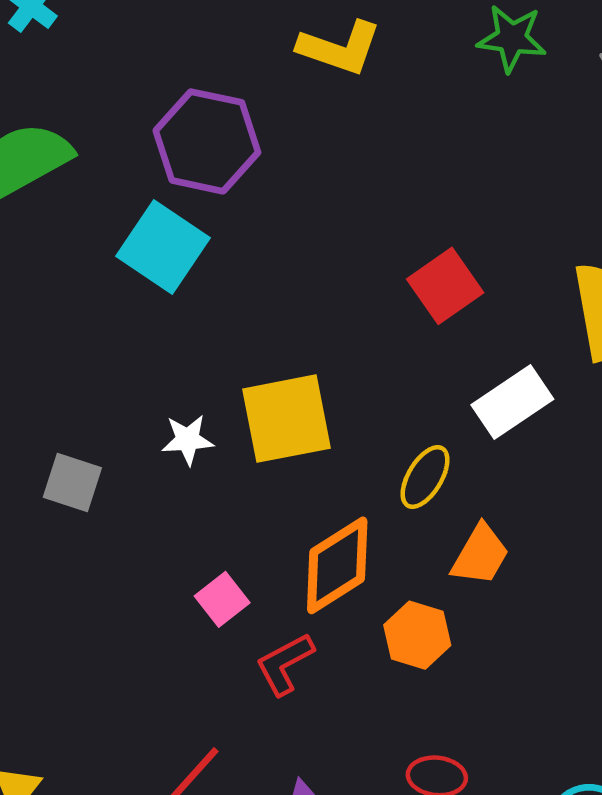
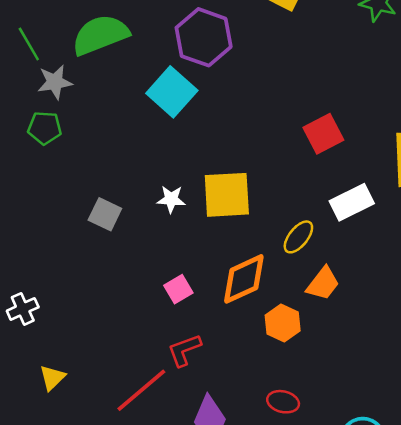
red L-shape: (285, 664) -> (184, 350), moved

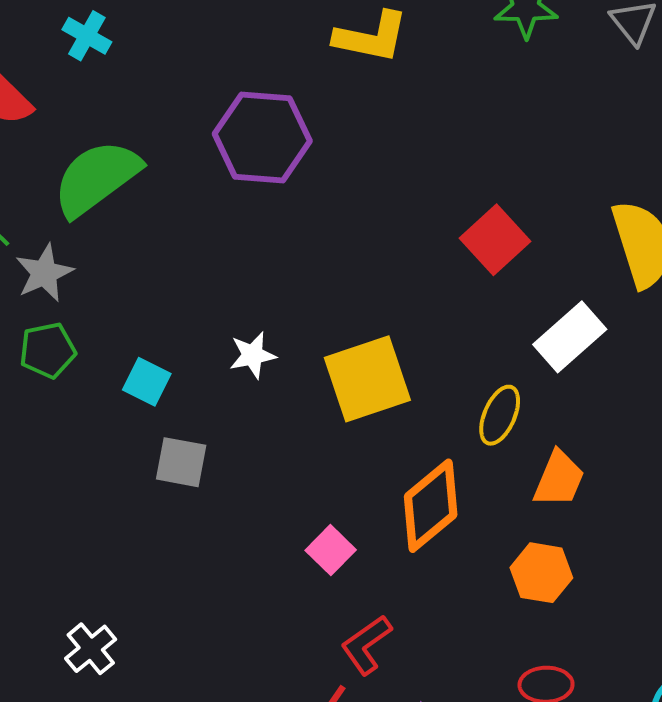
cyan square: (172, 92) -> (147, 382), moved, size x0.6
white star: (171, 199) -> (253, 355), moved
orange hexagon: (283, 323) -> (541, 573), moved

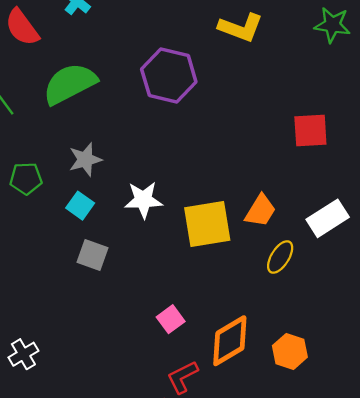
red square: (495, 240) -> (310, 131), moved, turned 30
gray star: (44, 273) -> (85, 160), moved
white star: (253, 355) -> (143, 200), size x1.4
orange trapezoid: (559, 479) -> (260, 211), moved
orange diamond: (431, 506) -> (230, 341), moved

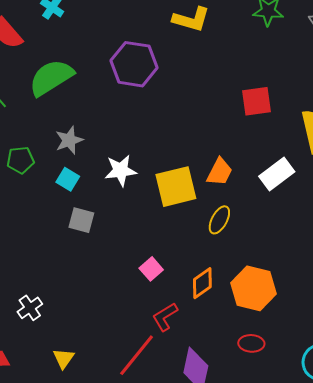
yellow ellipse: (280, 257) -> (219, 220), moved
orange diamond: (230, 341) -> (202, 283), size x0.7
orange hexagon: (290, 351) -> (254, 288), size x1.5

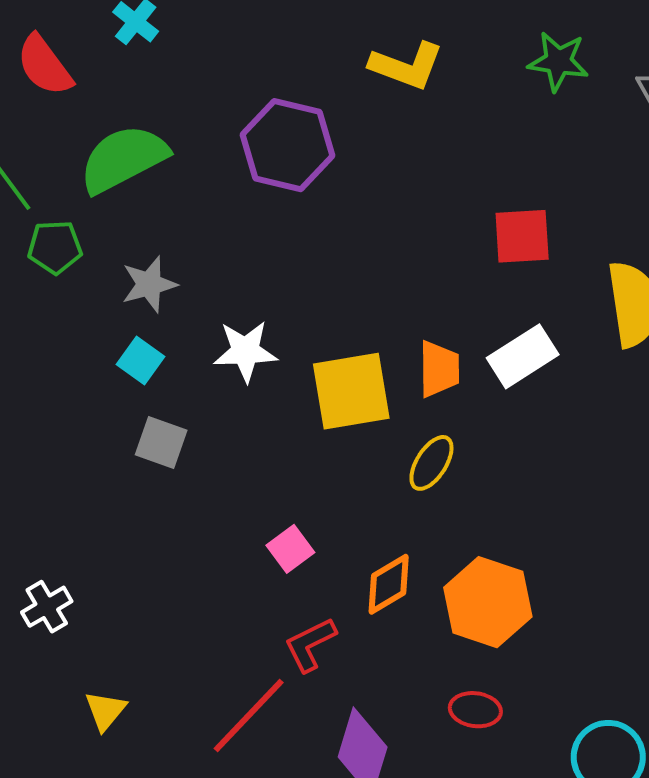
green pentagon: (20, 160) -> (55, 247), moved
orange trapezoid: (220, 172) -> (439, 369), turned -32
white rectangle: (277, 174) -> (523, 356), moved

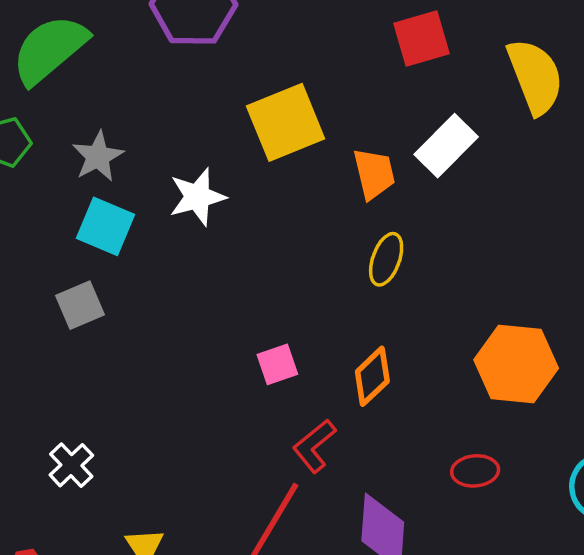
cyan square: (141, 361) -> (106, 226), size x1.4
yellow square: (351, 391) -> (286, 122), moved
gray square: (161, 442) -> (80, 305), moved, turned -30
pink square: (290, 549) -> (277, 364), turned 30
orange hexagon: (488, 602) -> (516, 364), moved

